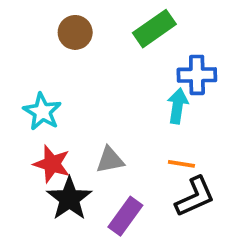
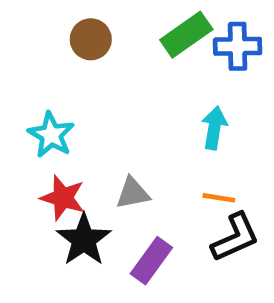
blue cross: (197, 75) -> (238, 46), moved

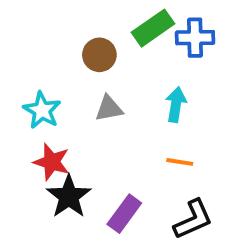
brown circle: (91, 39) -> (99, 55), moved
gray triangle: (133, 193) -> (109, 108), moved
black L-shape: (235, 237) -> (193, 219), moved

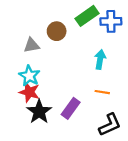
gray triangle: (109, 108) -> (32, 45), moved
cyan star: (42, 110) -> (29, 76), moved
purple rectangle: (124, 214) -> (71, 108), moved

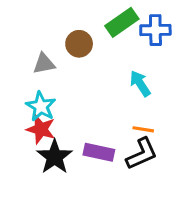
cyan arrow: (100, 59) -> (140, 83), turned -42
purple rectangle: (71, 108) -> (99, 152), turned 66
black L-shape: (110, 125) -> (142, 154), moved

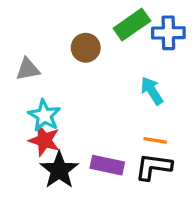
gray triangle: (44, 64) -> (28, 69), moved
black L-shape: (142, 154) -> (153, 167), turned -148

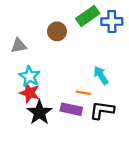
cyan arrow: (152, 91) -> (101, 75), moved
orange line: (155, 140) -> (83, 93), moved

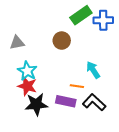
brown circle: (57, 31) -> (62, 41), moved
black L-shape: (102, 110) -> (94, 102), turned 35
black star: (39, 112) -> (36, 104), turned 30

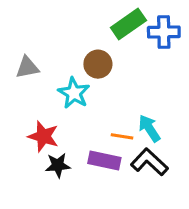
cyan arrow: (93, 70) -> (149, 128), moved
cyan star: (27, 71) -> (74, 93), moved
black star: (36, 104) -> (58, 165), size x0.7

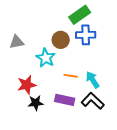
blue cross: (164, 32) -> (86, 35), moved
red star: (43, 136) -> (27, 85), turned -30
orange line: (122, 136) -> (71, 76), moved

